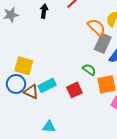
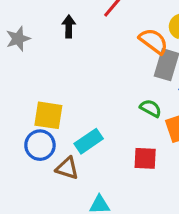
red square: (74, 90) -> (145, 158), moved, turned 35
brown triangle: (31, 92) -> (67, 168), moved

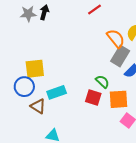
black arrow: (69, 27) -> (44, 12), moved
yellow square: (48, 115) -> (35, 69), turned -30
red square: (145, 158) -> (93, 98), moved

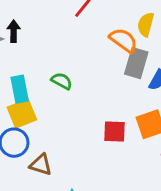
green semicircle: (102, 82) -> (62, 81), moved
cyan rectangle: (57, 92) -> (20, 89), moved, turned -66

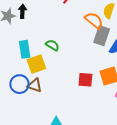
yellow square: (22, 113) -> (36, 64), moved
brown triangle: (41, 165) -> (35, 85), moved

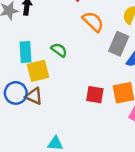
orange semicircle: (94, 20) -> (93, 22), moved

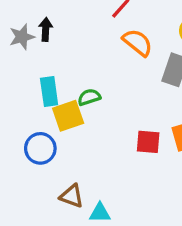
green semicircle: (59, 50) -> (89, 97), moved, turned -49
brown triangle: (34, 96) -> (72, 196), moved

